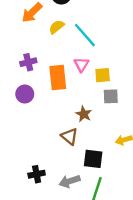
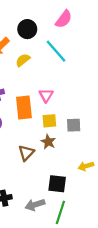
cyan line: (85, 35) -> (56, 51), moved
yellow square: (103, 75) -> (49, 121), moved
brown triangle: (70, 136) -> (26, 153), moved, turned 35

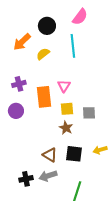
cyan line: (56, 51) -> (73, 46), turned 35
brown triangle: (26, 153) -> (50, 155), moved, turned -42
black square: (57, 184) -> (74, 154), moved
gray arrow: (35, 205) -> (48, 176), moved

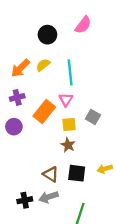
orange arrow: (22, 42) -> (20, 68), moved
cyan line: (73, 46) -> (70, 73), moved
orange rectangle: (44, 97) -> (44, 111), turned 45
gray square: (89, 113) -> (93, 117), moved, turned 32

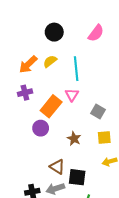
pink semicircle: (83, 25) -> (96, 33), moved
yellow square: (69, 124) -> (104, 138), moved
purple circle: (14, 127) -> (41, 128), moved
black square: (77, 173) -> (77, 177), moved

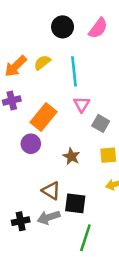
black circle: (54, 32) -> (63, 27), moved
pink triangle: (72, 95) -> (82, 104), moved

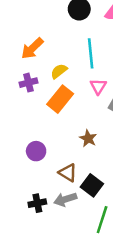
yellow semicircle: (42, 62) -> (59, 71), moved
purple circle: (31, 144) -> (36, 151), moved
black square: (75, 203) -> (92, 185), turned 30

